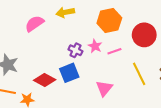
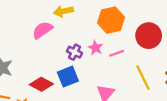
pink semicircle: (34, 24) -> (42, 30), moved

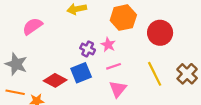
pink semicircle: (42, 30) -> (32, 26), moved
pink line: (117, 53) -> (114, 66), moved

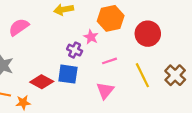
pink star: (108, 45) -> (91, 37), moved
pink line: (114, 66) -> (110, 61), moved
blue square: (81, 73) -> (68, 74), turned 30

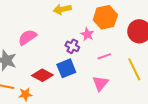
pink semicircle: (19, 27) -> (27, 37), moved
blue square: (68, 74) -> (66, 68), turned -30

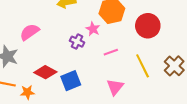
blue square: (66, 68) -> (71, 81), moved
pink triangle: (100, 83) -> (115, 87), moved

